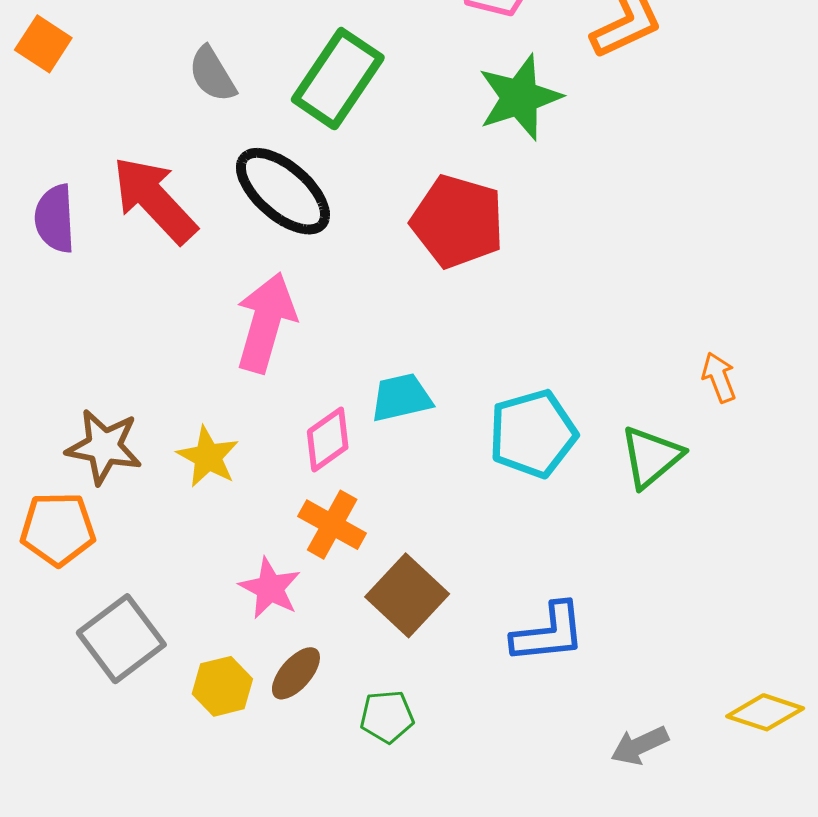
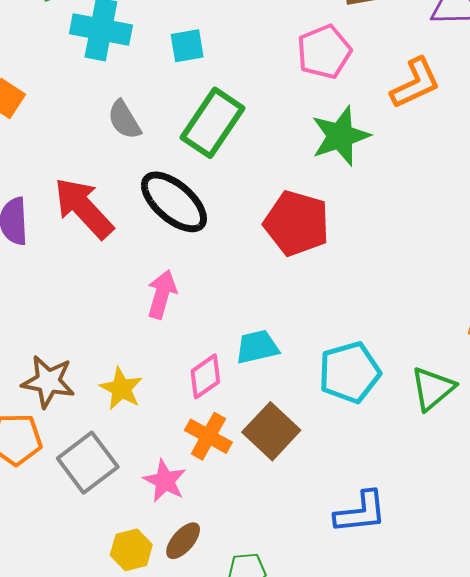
pink arrow: (266, 323) -> (162, 294), size x0.7
brown square: (407, 595) -> (271, 431), moved
gray square: (121, 639) -> (88, 463), moved

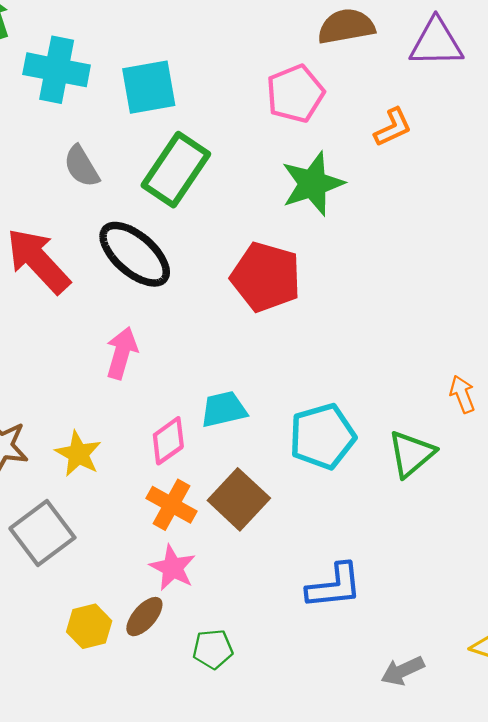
cyan square: (187, 46) -> (149, 87), size x1.5
orange L-shape: (415, 83) -> (393, 127), size x0.7
pink star: (165, 481) -> (173, 568), moved

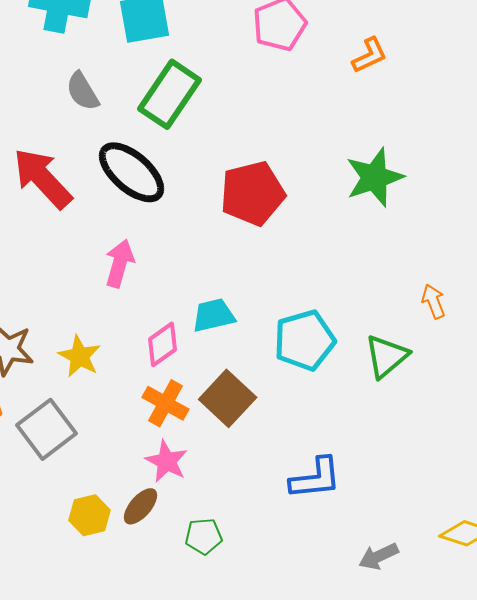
green star: (313, 184) -> (375, 177), moved
red pentagon: (266, 277) -> (253, 193), turned -30

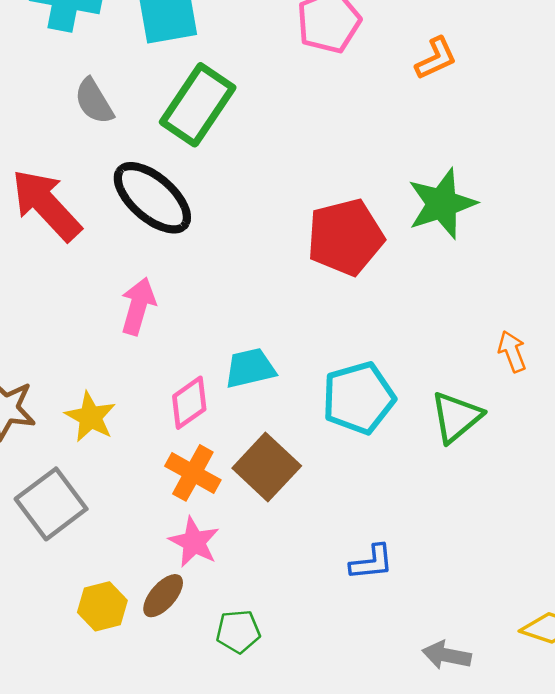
red pentagon: (253, 193) -> (345, 237), moved
blue L-shape: (316, 478) -> (372, 562), size x0.7
gray arrow: (379, 556) -> (447, 655), turned 36

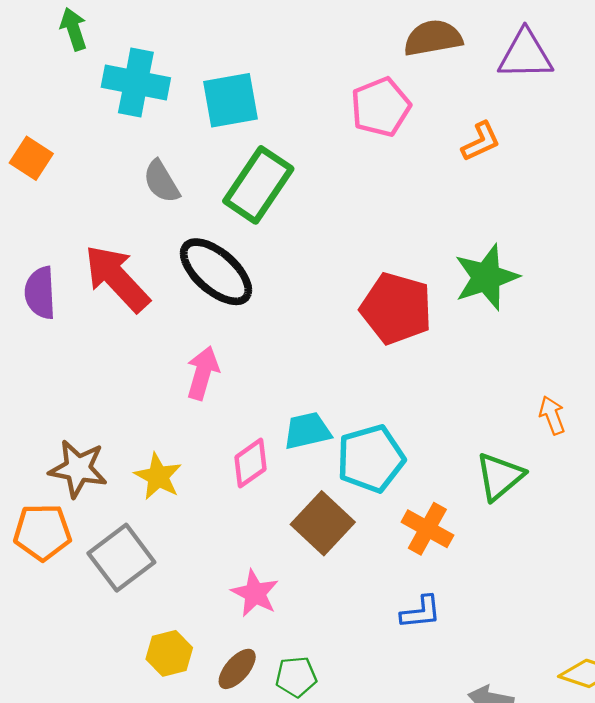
red pentagon: (345, 237) -> (396, 308), turned 30
cyan pentagon: (358, 398) -> (371, 459), moved
orange cross: (193, 473) -> (427, 529), moved
brown ellipse: (163, 596) -> (237, 669), moved

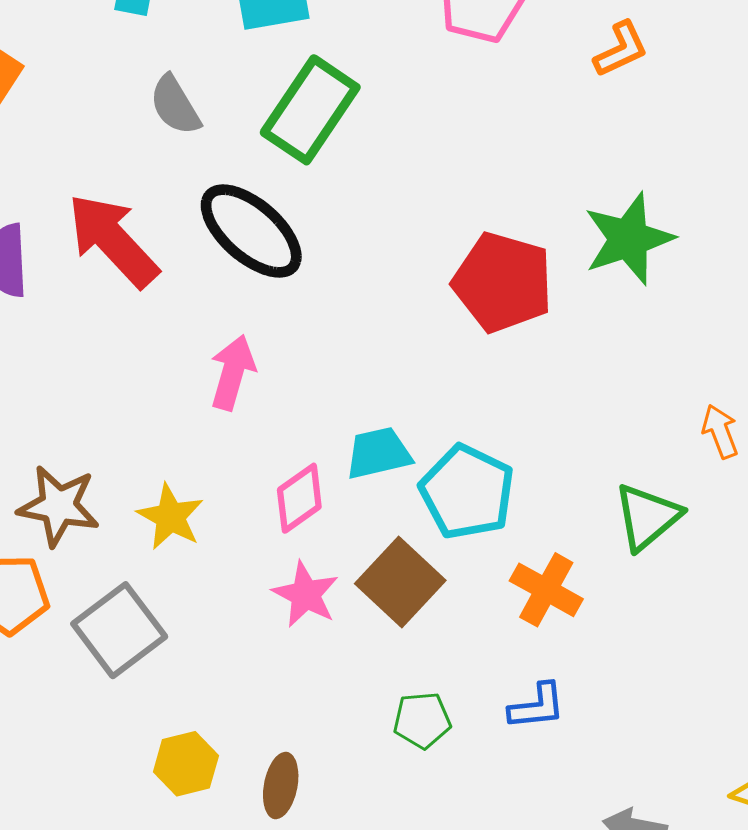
cyan pentagon: (371, 459) -> (467, 492), turned -30
pink star: (255, 593) -> (306, 594), moved
brown ellipse: (237, 669) -> (281, 786), turned -30
green pentagon: (296, 677) -> (422, 720), moved

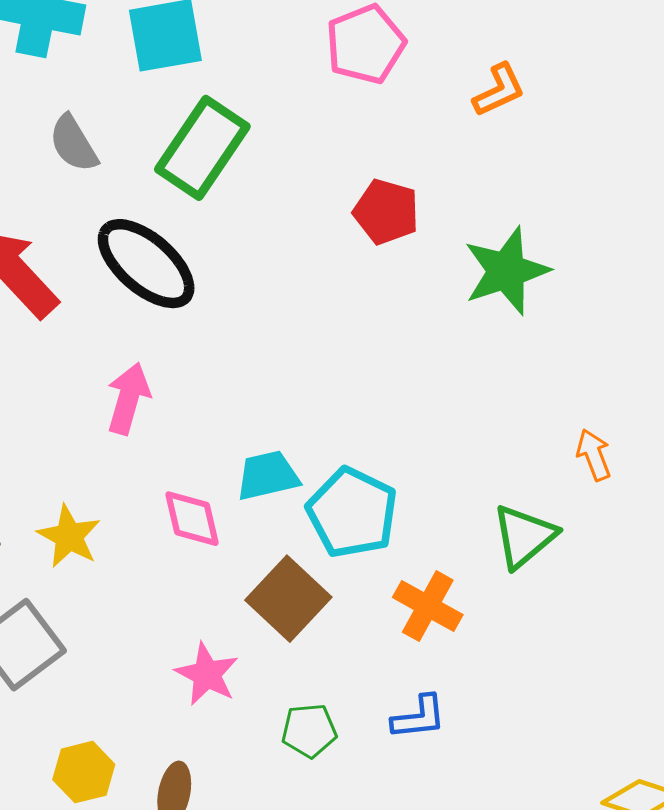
red pentagon: (503, 282) -> (386, 212), moved, size x0.7
pink diamond: (299, 498) -> (192, 519), turned -68
pink star: (306, 594) -> (207, 674), moved

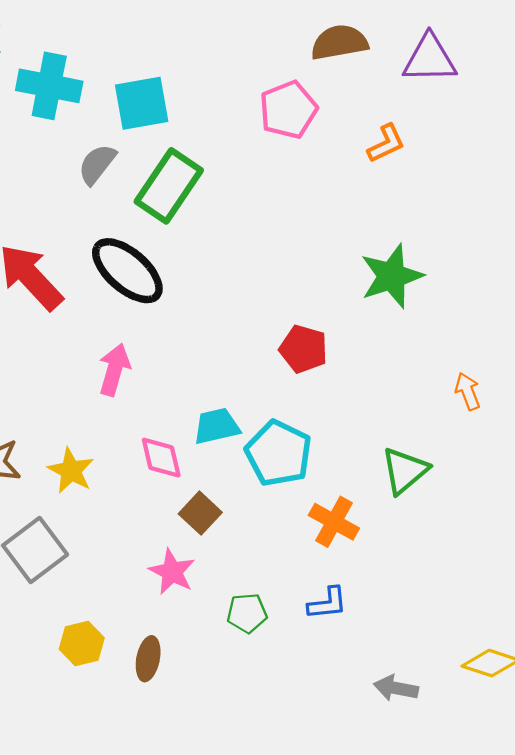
gray semicircle: (73, 144) -> (97, 164), moved, turned 69
red pentagon: (386, 212) -> (304, 349), moved
orange arrow: (594, 455) -> (468, 391), moved
brown square: (288, 599) -> (200, 513), moved, size x0.7

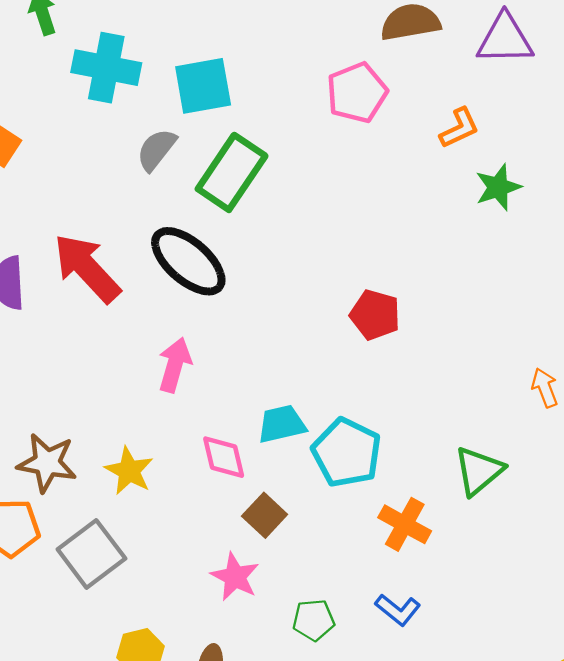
green star: (392, 276) -> (498, 187), moved, size x0.7
red pentagon: (304, 349) -> (375, 315), moved
blue L-shape: (327, 603) -> (398, 610), turned 45

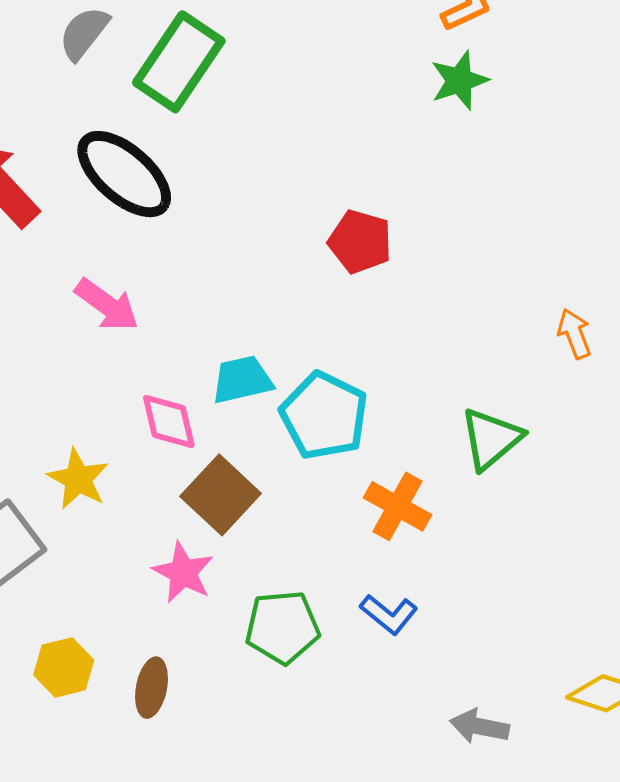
green star: (498, 187) -> (459, 81), moved
pink arrow: (175, 365) -> (107, 305), turned 110
yellow star: (129, 471) -> (78, 479), moved
brown square: (265, 515) -> (221, 495), size x1.4
green pentagon: (314, 620) -> (282, 627), size x1.4

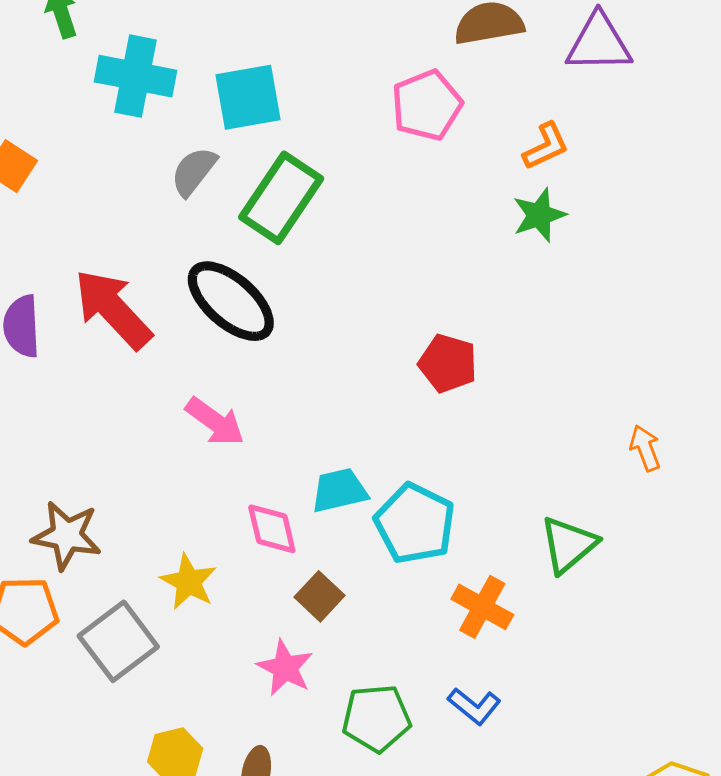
brown square: (221, 495) -> (319, 596), size x0.7

